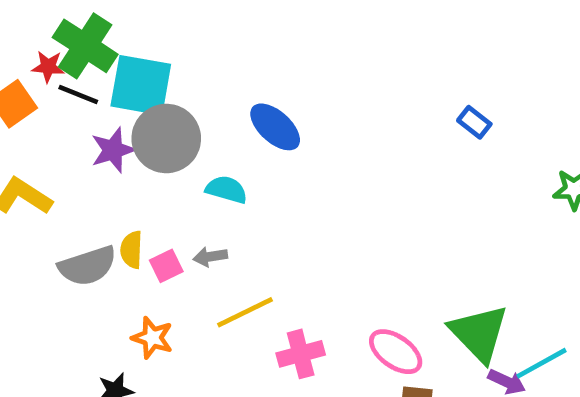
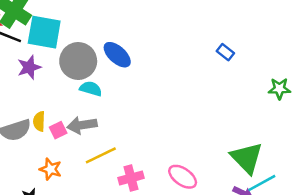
gray circle: (166, 139) -> (78, 61), moved
gray arrow: (210, 257) -> (82, 125), size x1.6
green triangle: (479, 333) -> (247, 158), moved

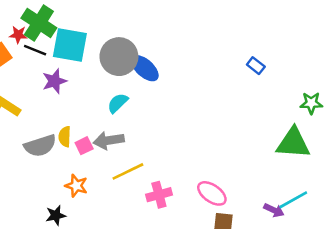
gray circle: (78, 61) -> (119, 57), moved
cyan semicircle: (91, 89) -> (118, 103), turned -60
green triangle: (247, 158) -> (293, 143), moved, turned -42

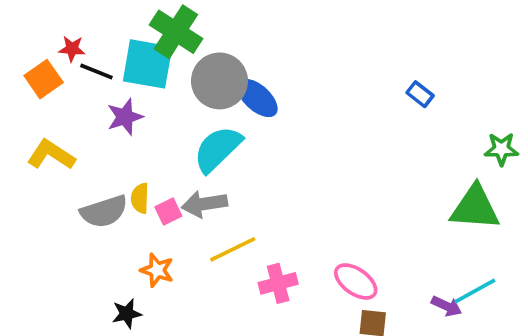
green cross: (39, 23) -> (176, 32), moved
cyan semicircle: (118, 103) -> (218, 149), size x1.6

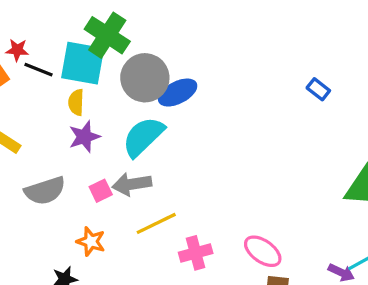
blue ellipse: (257, 98) -> (178, 93), turned -69
purple star: (125, 117) -> (84, 137), moved
yellow semicircle: (140, 198) -> (76, 102), moved

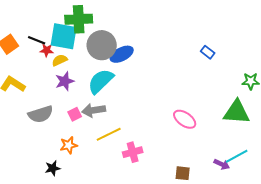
green cross: (107, 35) -> (79, 19), turned -36
red star: (17, 50) -> (47, 50), moved
yellow semicircle: (76, 102) -> (60, 60), turned 63
orange star: (91, 241) -> (69, 145), turned -30
pink ellipse: (263, 251) -> (185, 119), moved

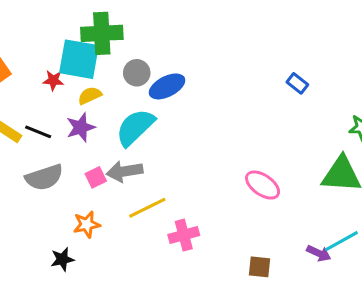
black line: (37, 40) -> (38, 132), moved
gray circle: (102, 45) -> (137, 73), size x0.6
yellow semicircle: (60, 60) -> (90, 96), moved

